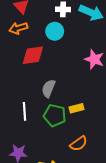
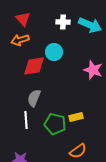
cyan circle: (55, 31) -> (54, 52), moved
gray semicircle: (48, 88) -> (34, 98), moved

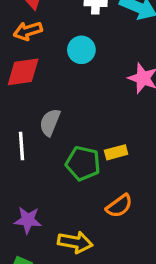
red diamond: (34, 66) -> (23, 72), moved
white line: (26, 120) -> (21, 146), moved

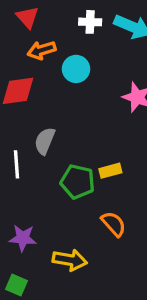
orange arrow: (28, 31) -> (42, 50), moved
orange semicircle: (119, 206) -> (114, 224), turned -96

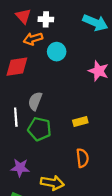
white cross: (90, 22) -> (46, 19), moved
green pentagon: (78, 182) -> (39, 129), moved
orange semicircle: (114, 224) -> (82, 158), turned 36

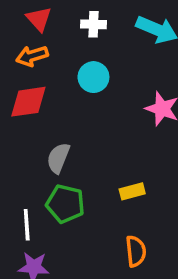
white cross: (46, 19) -> (93, 24), moved
orange arrow: (33, 39) -> (32, 56), moved
white line: (16, 117) -> (27, 225), moved

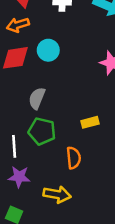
cyan circle: (93, 77) -> (48, 50), moved
orange semicircle: (136, 251) -> (74, 158), moved

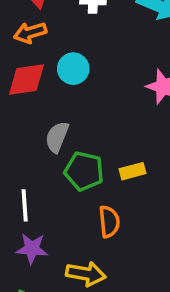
green pentagon: (42, 131) -> (84, 171), moved

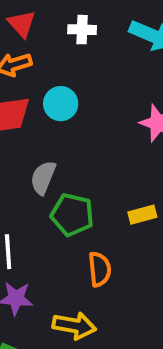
yellow rectangle: (133, 171) -> (142, 215), moved

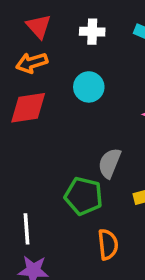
cyan circle: (61, 104) -> (89, 87), moved
gray semicircle: (43, 178) -> (110, 163), moved

